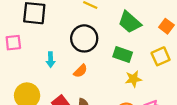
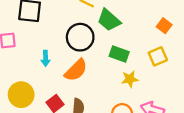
green trapezoid: (130, 22) -> (109, 20), moved
orange semicircle: (80, 71) -> (76, 70), size x1.6

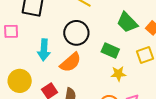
green trapezoid: (109, 20) -> (127, 22), moved
cyan arrow: (46, 58) -> (44, 50), size x1.5

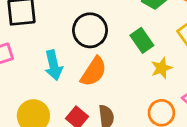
green rectangle: (110, 50) -> (142, 40), turned 48

